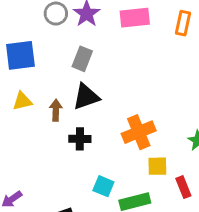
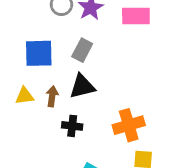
blue square: (20, 55) -> (39, 53), moved
yellow triangle: (22, 101) -> (25, 96), moved

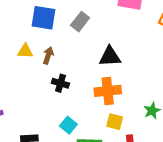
black triangle: (82, 86) -> (110, 57), moved

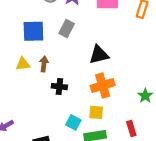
yellow square: (115, 122) -> (96, 112), moved

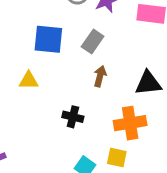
black triangle: (99, 55) -> (148, 83), moved
brown arrow: (44, 64) -> (100, 76), moved

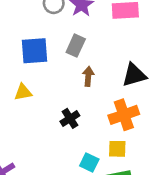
black cross: (73, 117) -> (70, 118), turned -36

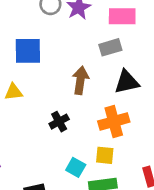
gray rectangle: (76, 46) -> (110, 47), moved, turned 45
brown arrow: (88, 76) -> (80, 80), size x1.4

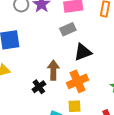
brown arrow: (80, 80) -> (53, 70), moved

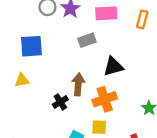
gray rectangle: (68, 29) -> (87, 40), moved

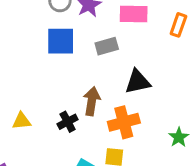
blue square: (31, 46) -> (61, 41), moved
yellow triangle: (22, 80) -> (21, 121), moved

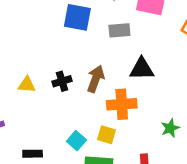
black cross: (68, 122) -> (62, 81), moved

